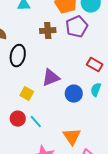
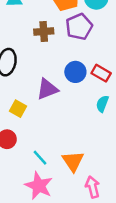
blue circle: (74, 94) -> (75, 72), moved
cyan line: (36, 122) -> (40, 158), moved

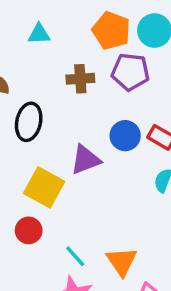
purple pentagon: (79, 27) -> (130, 72), turned 30
yellow square: (18, 109) -> (44, 187), size x1.6

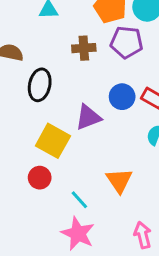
orange triangle: (122, 261) -> (119, 181), moved

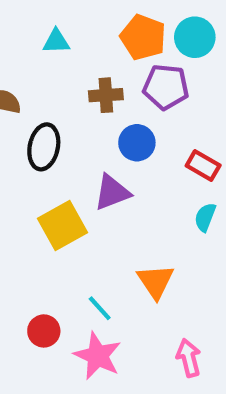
blue circle: (122, 97) -> (137, 143), moved
yellow square: (53, 141) -> (62, 225), turned 32
red circle: (40, 178) -> (44, 331), moved

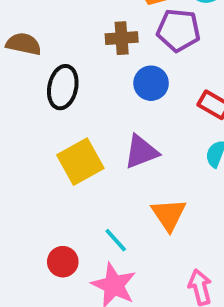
purple triangle: (112, 192) -> (141, 152), moved

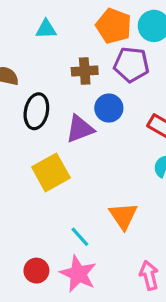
purple triangle: (141, 152) -> (80, 129), moved
red circle: (63, 262) -> (36, 271), moved

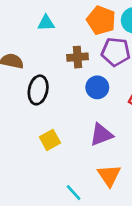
purple triangle: (80, 129) -> (101, 135), moved
yellow square: (51, 172) -> (50, 140), size x0.7

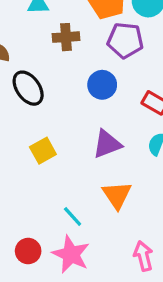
brown cross: (78, 57) -> (66, 37), moved
black ellipse: (38, 90) -> (28, 88), turned -48

